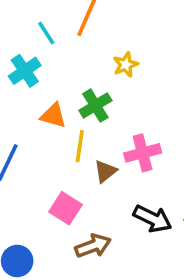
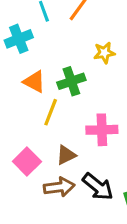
brown triangle: (105, 171) -> (66, 155), moved
brown arrow: (93, 246) -> (59, 187), moved

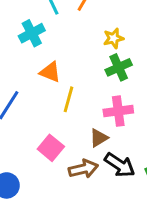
green cross: (71, 81) -> (119, 67), moved
brown triangle: (66, 155) -> (99, 138), moved

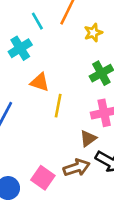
yellow star: (114, 38) -> (93, 33), moved
pink square: (51, 148) -> (43, 178), moved

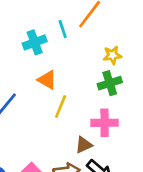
cyan line: (37, 21) -> (63, 29), moved
yellow star: (93, 33) -> (112, 55), moved

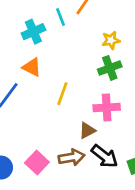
orange triangle: (47, 80) -> (32, 67), moved

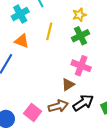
yellow line: (62, 94) -> (49, 31), moved
pink cross: (107, 107) -> (81, 66), turned 30
black arrow: (105, 156) -> (83, 103), turned -65

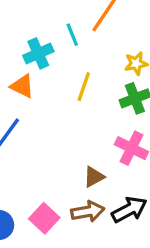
orange triangle: (22, 41) -> (22, 86), moved
brown triangle: (68, 85) -> (94, 177), moved

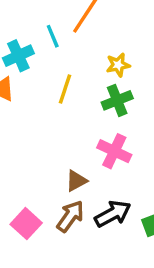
brown arrow: (88, 211) -> (70, 216), turned -44

